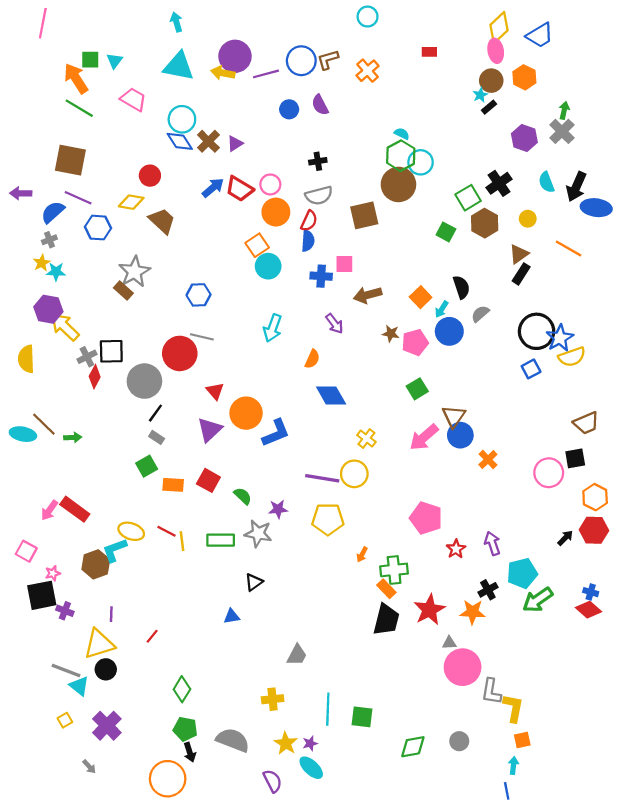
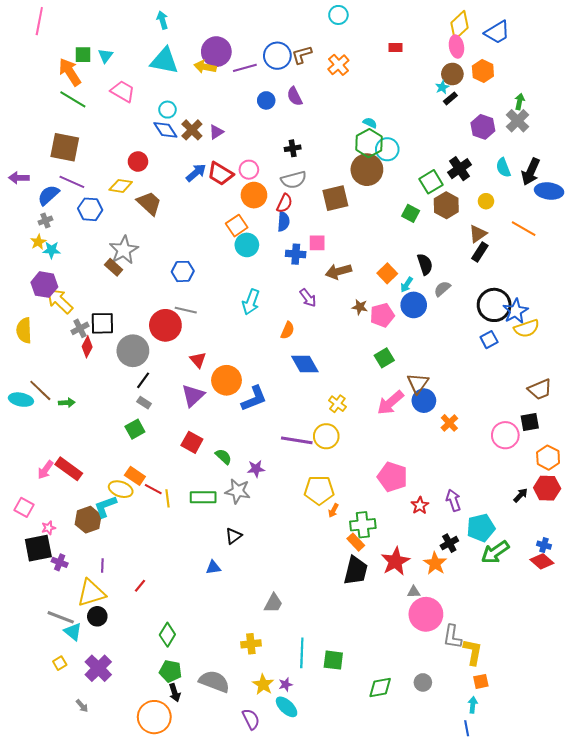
cyan circle: (182, 119) -> (167, 110), size x0.7
orange rectangle: (173, 485) -> (135, 476), moved, turned 30
yellow pentagon: (328, 519) -> (319, 490), moved
orange star: (472, 612) -> (435, 563), turned 30

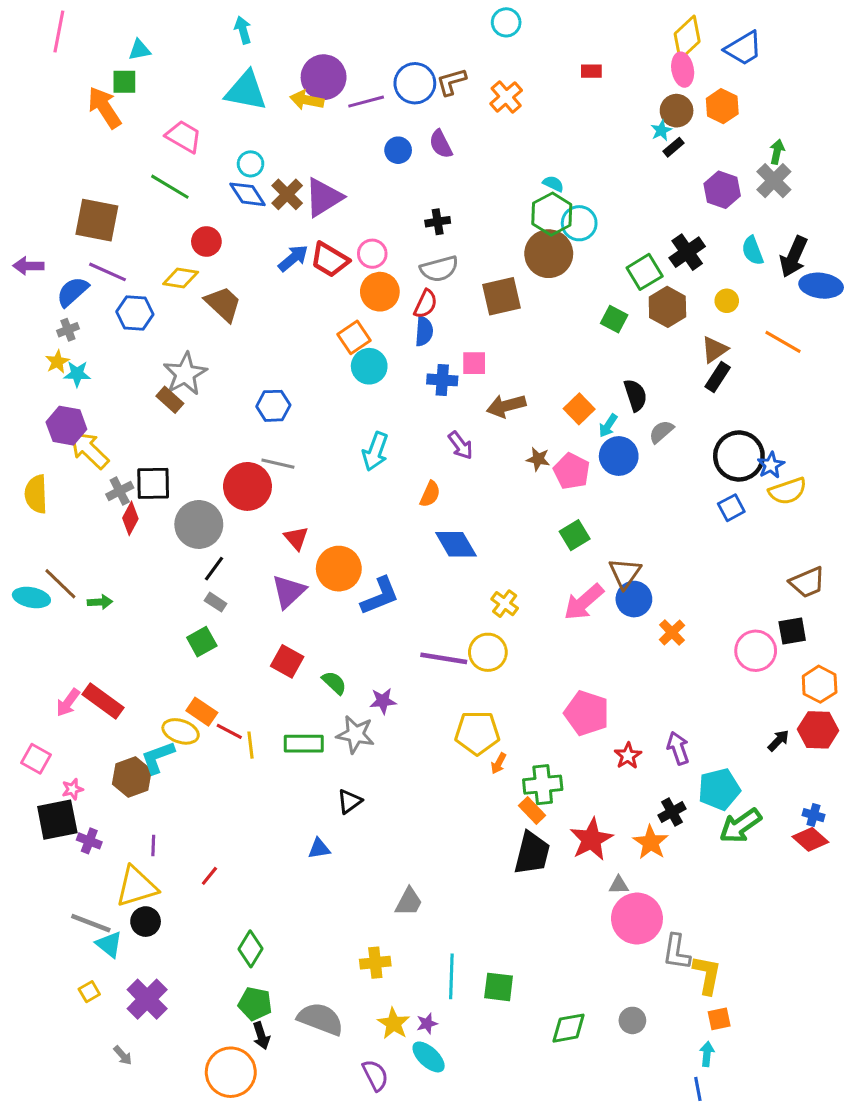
cyan triangle: (105, 56) -> (139, 50), moved, turned 42
green line: (73, 99) -> (170, 187), moved
purple triangle: (216, 132) -> (324, 197), size x1.8
blue star: (515, 311) -> (771, 465), size x0.7
pink pentagon: (382, 315) -> (572, 471), turned -30

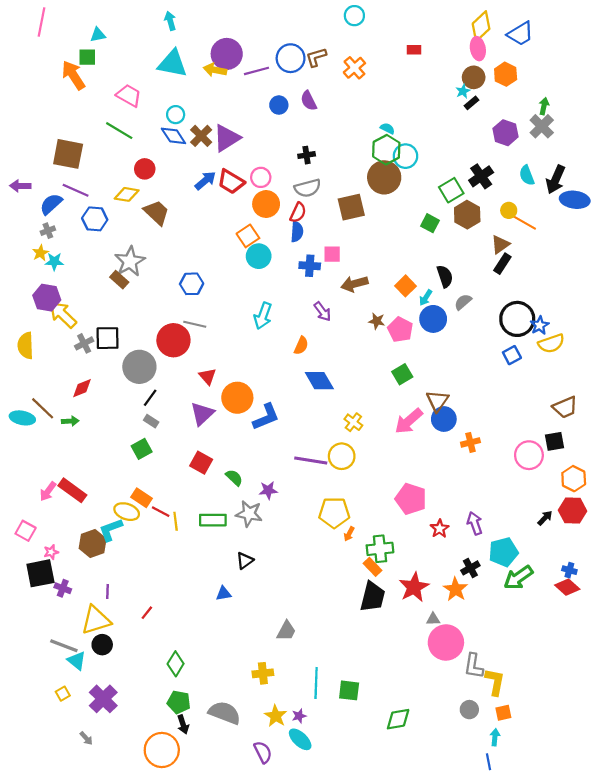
orange line: (783, 342) -> (524, 222), moved
red diamond: (130, 518) -> (82, 388), moved, turned 40
orange cross: (672, 632) -> (470, 442), turned 30
gray circle: (632, 1020) -> (469, 710), moved

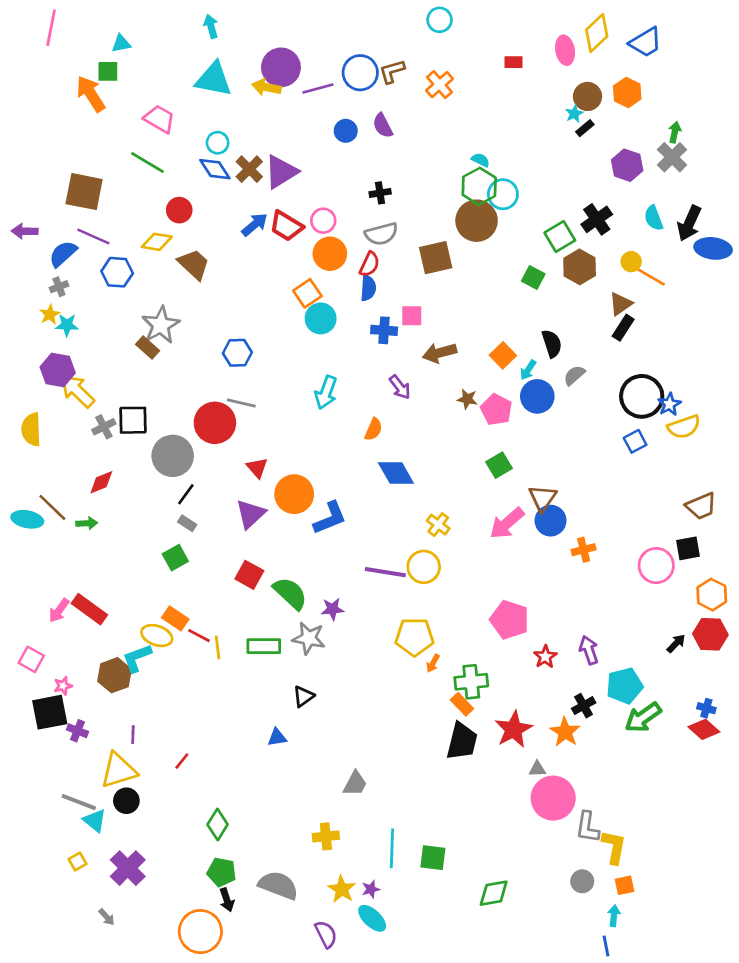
pink ellipse: (478, 49) -> (565, 50), moved
green semicircle: (234, 478) -> (290, 593), size x1.6

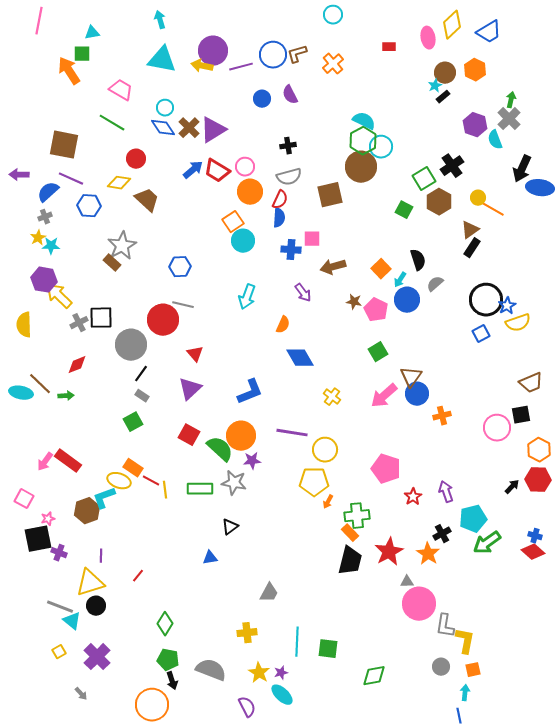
cyan semicircle: (480, 160) -> (364, 121), size x1.6
cyan semicircle: (654, 218) -> (495, 140), moved
orange circle: (294, 494) -> (241, 436), moved
yellow circle: (424, 567) -> (325, 450), moved

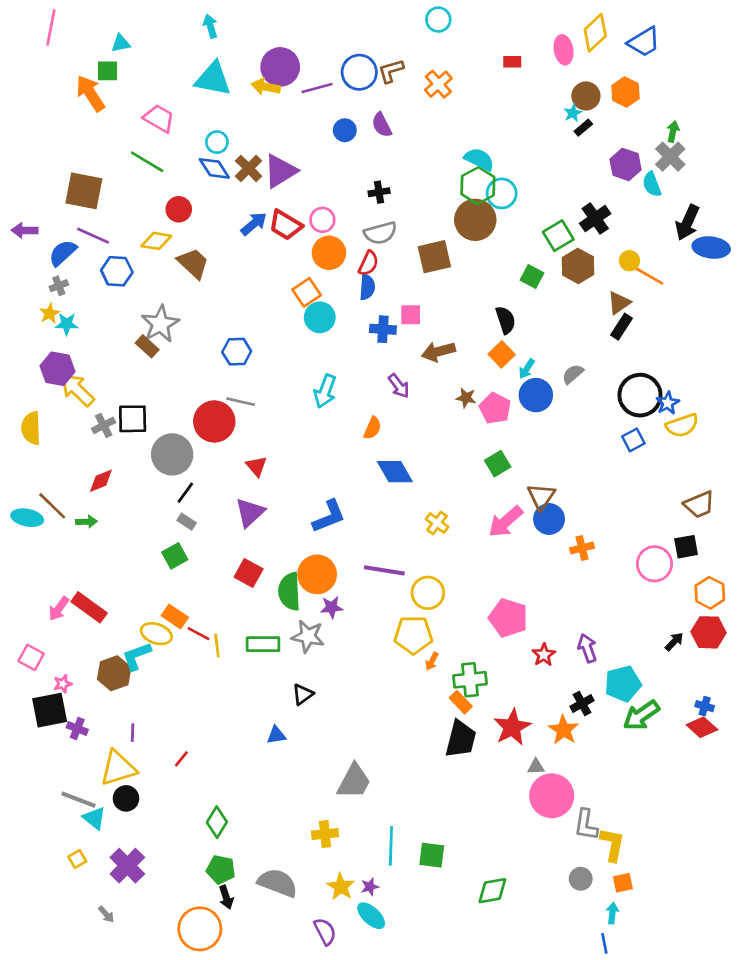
black semicircle: (418, 260) -> (506, 320), moved
green semicircle: (220, 449) -> (289, 591), turned -136
gray trapezoid: (269, 593) -> (354, 781), size x1.4

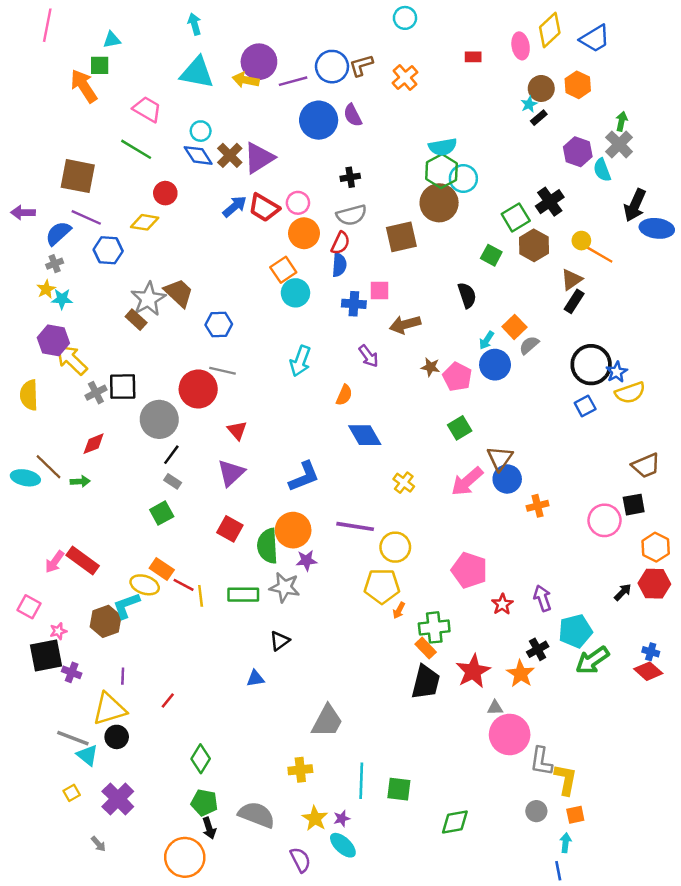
blue circle: (345, 130) -> (319, 120), size x1.8
cyan semicircle: (479, 159) -> (443, 147), turned 144
brown trapezoid: (193, 263) -> (179, 293), moved
orange square: (502, 354) -> (514, 327), moved

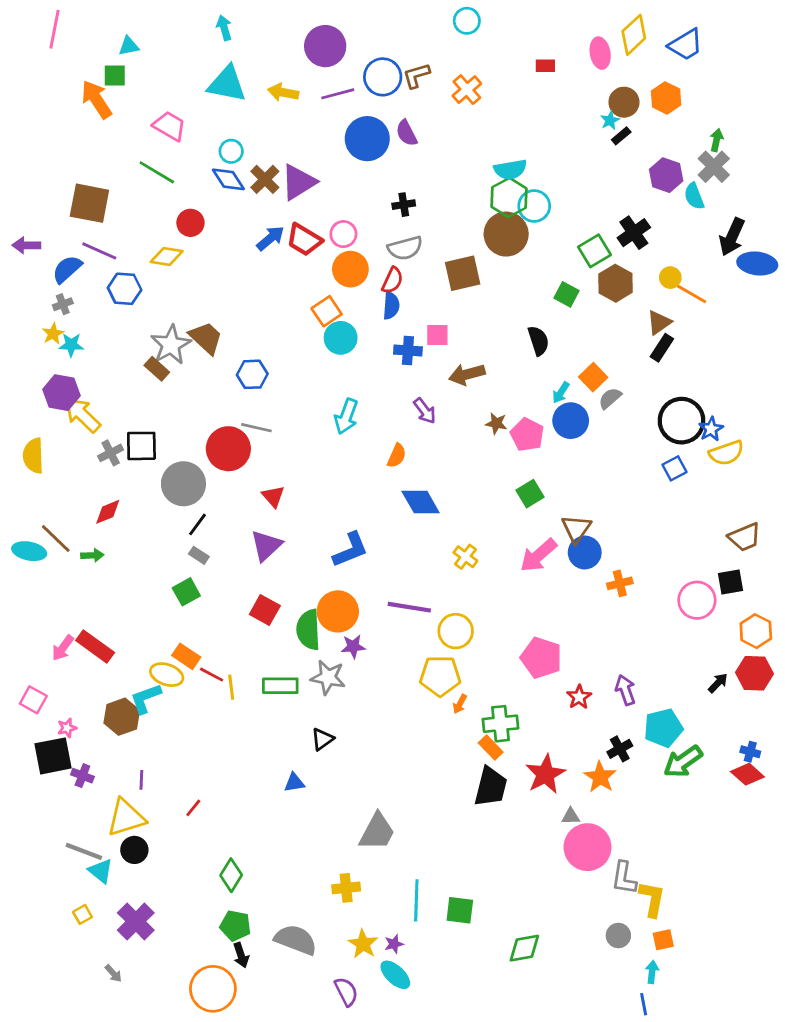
purple circle: (259, 62) -> (325, 46), moved

